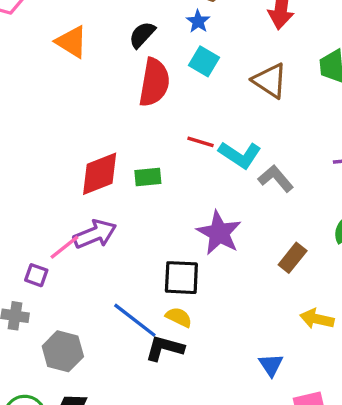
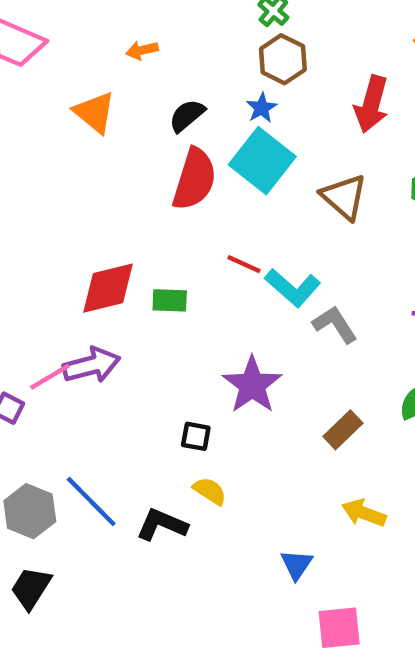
cyan square: (204, 61) -> (262, 161), size x1.6
black square: (181, 278) -> (196, 436), size x0.6
yellow semicircle: (179, 317) -> (210, 491), moved
blue line: (135, 320) -> (91, 501), moved

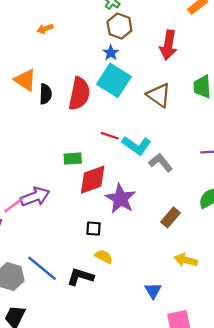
orange triangle: (95, 112) -> (25, 80), moved
black semicircle: (187, 116) -> (45, 94), moved, turned 138
red diamond: (108, 288) -> (93, 180), moved

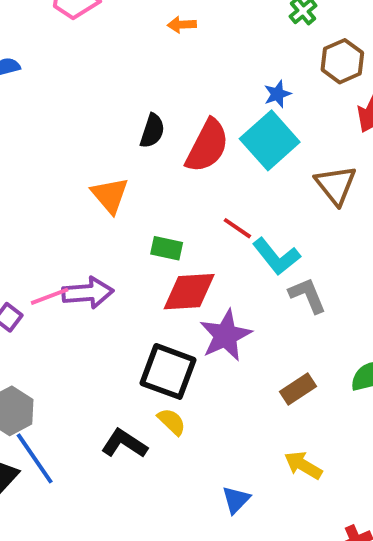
brown hexagon: (119, 26) -> (342, 61), moved
orange triangle: (25, 80) -> (110, 195), moved
black square: (94, 229) -> (168, 371), size x2.0
blue line: (42, 268) -> (35, 458), moved

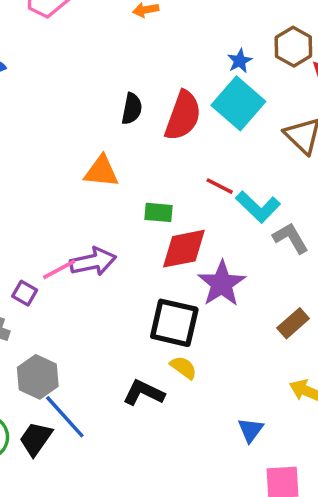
brown hexagon: (342, 61) -> (293, 47), moved
orange triangle: (110, 195) -> (101, 171), turned -36

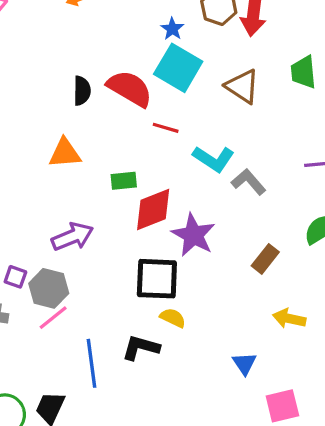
red semicircle: (183, 116) -> (130, 88), turned -69
red line: (220, 186) -> (166, 128), moved
pink line: (59, 269) -> (53, 318), moved
gray hexagon: (38, 377) -> (49, 288), moved
blue line: (65, 417) -> (92, 363), moved, turned 45

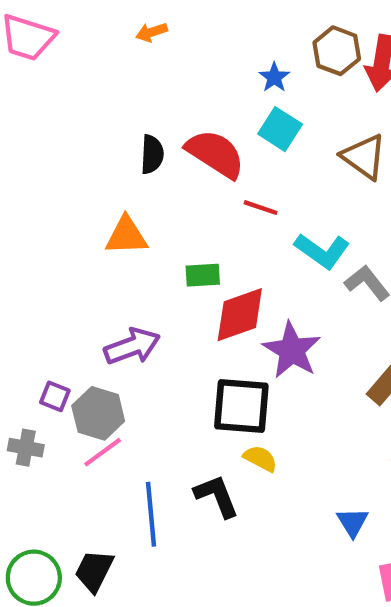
cyan square: (178, 68) -> (280, 129), size x0.7
black L-shape: (141, 348) -> (217, 496), turned 51

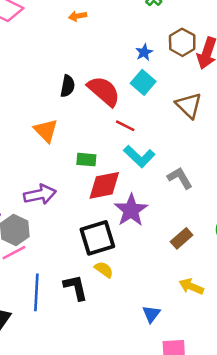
orange triangle: (126, 236) -> (46, 131), turned 40
cyan L-shape: (322, 251) -> (139, 156), moved
black square: (241, 406) -> (97, 238), turned -30

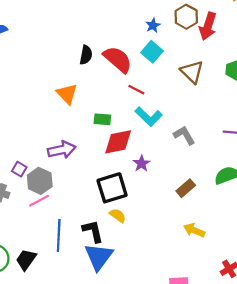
purple star: (131, 210) -> (141, 164), size x0.6
blue triangle: (151, 314) -> (99, 257), moved, size x1.8

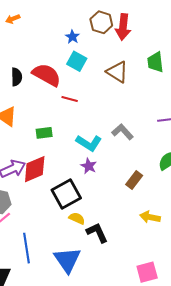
cyan L-shape: (149, 117) -> (89, 143), moved
red diamond: (118, 142) -> (35, 169), moved
black L-shape: (93, 231) -> (97, 233), moved

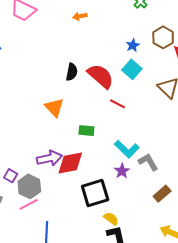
gray L-shape: (123, 132) -> (148, 162), moved
yellow semicircle: (77, 218) -> (111, 219), moved

